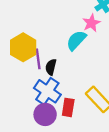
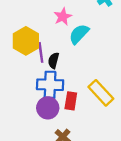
pink star: (91, 23) -> (63, 17), moved
blue cross: (47, 91) -> (50, 85), turned -32

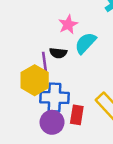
yellow hexagon: (26, 41) -> (35, 80), moved
black semicircle: (54, 61) -> (58, 53), moved, turned -98

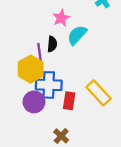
black semicircle: (58, 53) -> (52, 44), turned -91
purple circle: (52, 122) -> (34, 102), moved

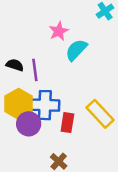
black semicircle: (52, 44) -> (15, 65), moved, turned -77
yellow hexagon: (31, 69) -> (19, 104), moved

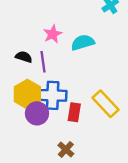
pink star: (59, 31) -> (53, 34), moved
cyan semicircle: (76, 50) -> (83, 42), turned 30

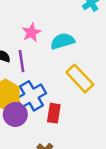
blue cross: (53, 95) -> (31, 96), turned -32
yellow rectangle: (106, 104) -> (80, 78), moved

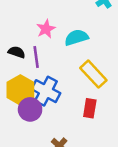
blue cross: (31, 96) -> (46, 91), turned -32
red rectangle: (54, 113) -> (90, 108), moved

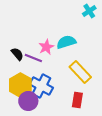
pink star: (46, 29) -> (46, 47), moved
black semicircle: (17, 52) -> (17, 54), turned 32
purple line: (36, 57) -> (33, 58), turned -60

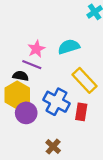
pink star: (46, 47) -> (36, 49), moved
black semicircle: (17, 54) -> (21, 76), moved, turned -40
blue cross: (41, 86) -> (56, 102), moved

